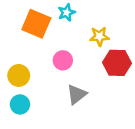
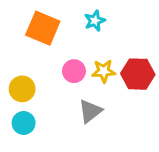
cyan star: (67, 12) -> (95, 21), moved
yellow star: (99, 36) -> (104, 71), moved

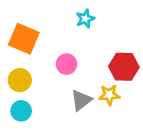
orange square: (43, 28) -> (24, 39), moved
yellow star: (104, 71) -> (109, 95), moved

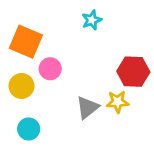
pink circle: (67, 64) -> (50, 69), moved
cyan circle: (21, 111) -> (29, 129), moved

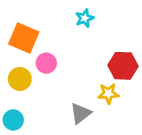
gray triangle: (87, 107) -> (81, 113), moved
cyan circle: (29, 129) -> (13, 120), moved

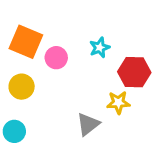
cyan star: (85, 18) -> (100, 48), moved
pink circle: (46, 63) -> (56, 58), moved

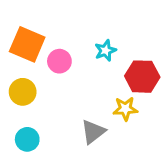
cyan circle: (14, 131) -> (27, 139), moved

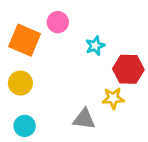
pink circle: (59, 61) -> (58, 22), moved
gray triangle: (93, 132) -> (84, 119), turned 45

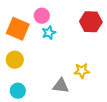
cyan star: (95, 46) -> (49, 33), moved
red hexagon: (128, 69) -> (91, 22), moved

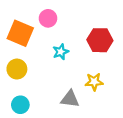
red hexagon: (91, 22) -> (100, 40), moved
cyan star: (49, 33) -> (61, 52), moved

